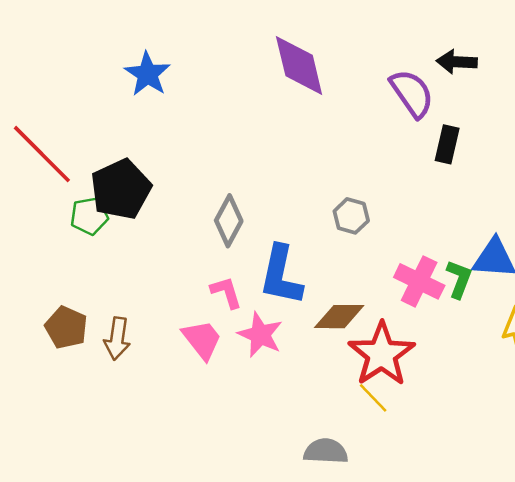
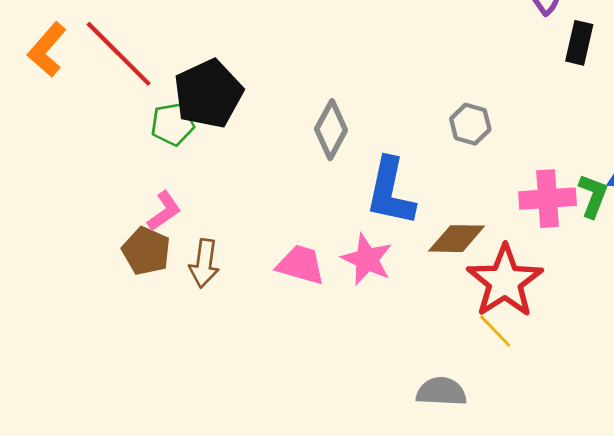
pink cross: (419, 281) -> (548, 199), turned -30
pink L-shape: (226, 292) -> (164, 211), moved, turned 72
pink trapezoid: (202, 340) -> (301, 265), turned -36

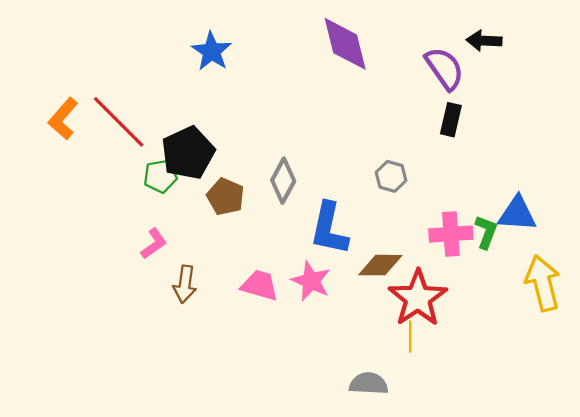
black rectangle: (579, 43) -> (451, 120), moved
brown pentagon: (146, 251) -> (225, 197), moved
yellow line: (495, 331) -> (410, 337), turned 44

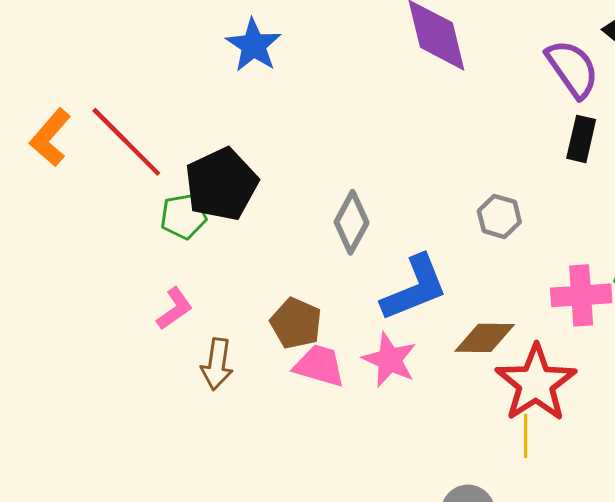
brown pentagon: (225, 197) -> (296, 323), moved
blue L-shape: (329, 229) -> (414, 288), turned -124

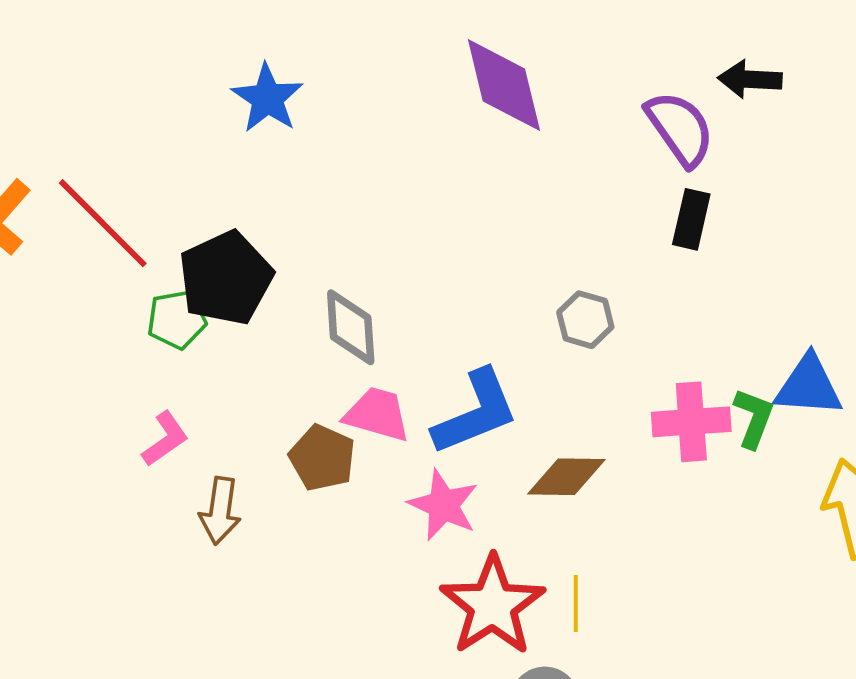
gray diamond: (352, 222) -> (351, 327), moved, turned -32
pink trapezoid: (319, 366) -> (377, 414), moved
red star: (536, 383) -> (493, 605), moved
yellow line: (526, 436) -> (576, 603), moved

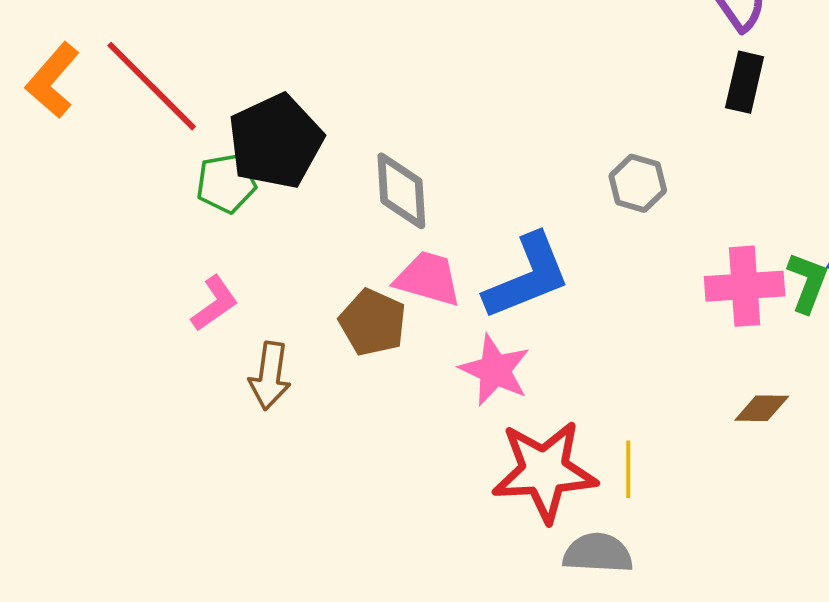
brown diamond: (566, 477) -> (762, 408), moved, size x0.7
red star: (493, 605) -> (544, 471), turned 30

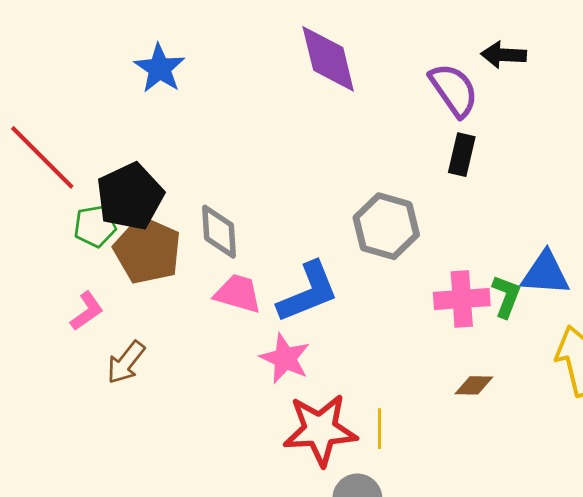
gray hexagon: (638, 183) -> (386, 226), size x1.6
brown pentagon: (373, 322) -> (147, 250), moved, size x1.4
brown arrow: (270, 376) -> (126, 362), turned 30

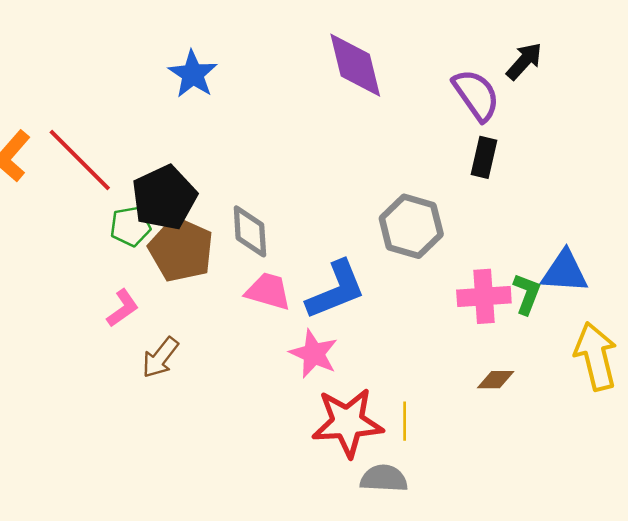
black arrow: (504, 55) -> (524, 61), turned 129

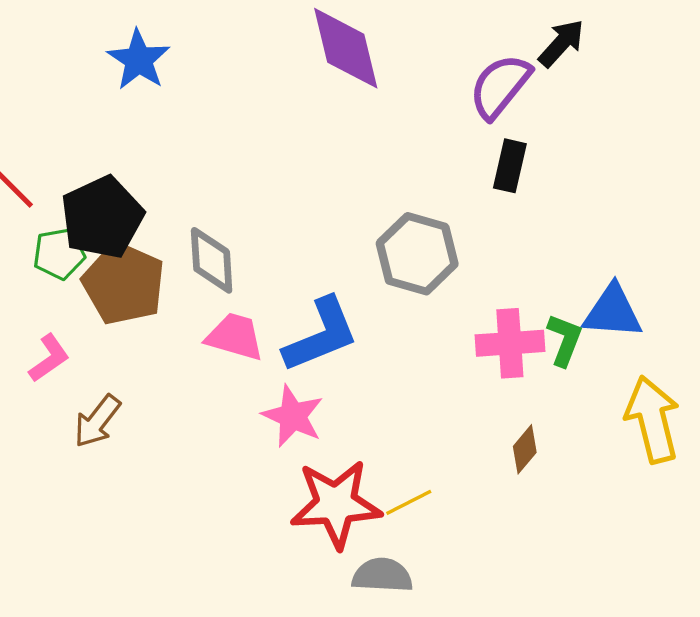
purple semicircle: (476, 95) -> (500, 86), turned -106
brown diamond: (496, 380) -> (525, 449), turned -51
yellow line: (405, 421) -> (409, 502), turned 63

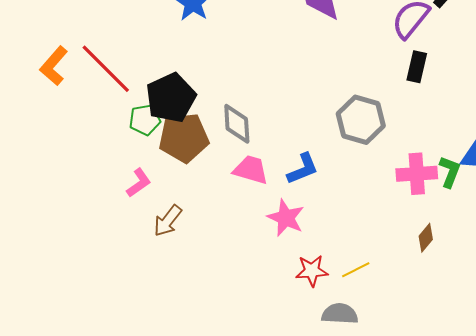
brown pentagon: (124, 284) -> (184, 138), turned -30
blue L-shape: (321, 335) -> (303, 169), size x0.7
red star: (336, 504) -> (312, 271), size x0.6

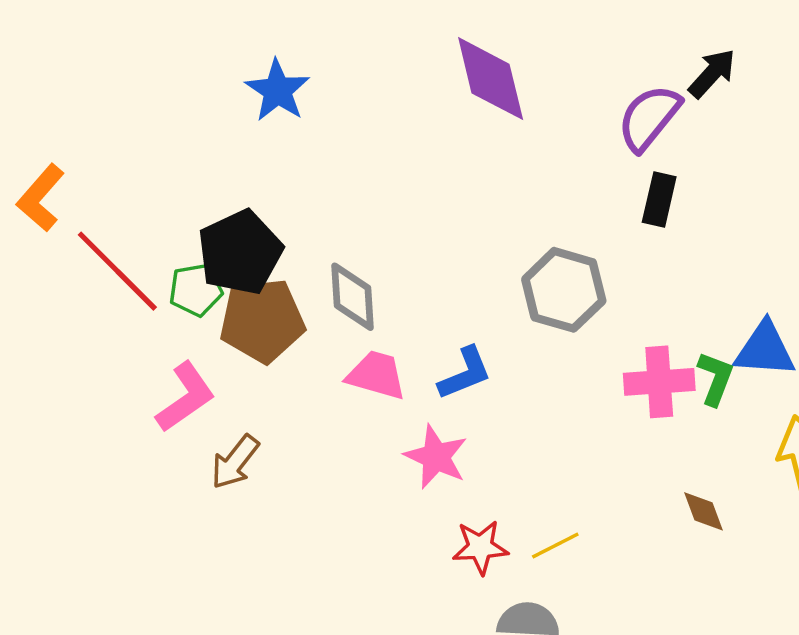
red line: (106, 69) -> (117, 271), moved
pink L-shape: (139, 183) -> (186, 397), size x1.4
brown diamond: (426, 238) -> (704, 511), moved, turned -60

